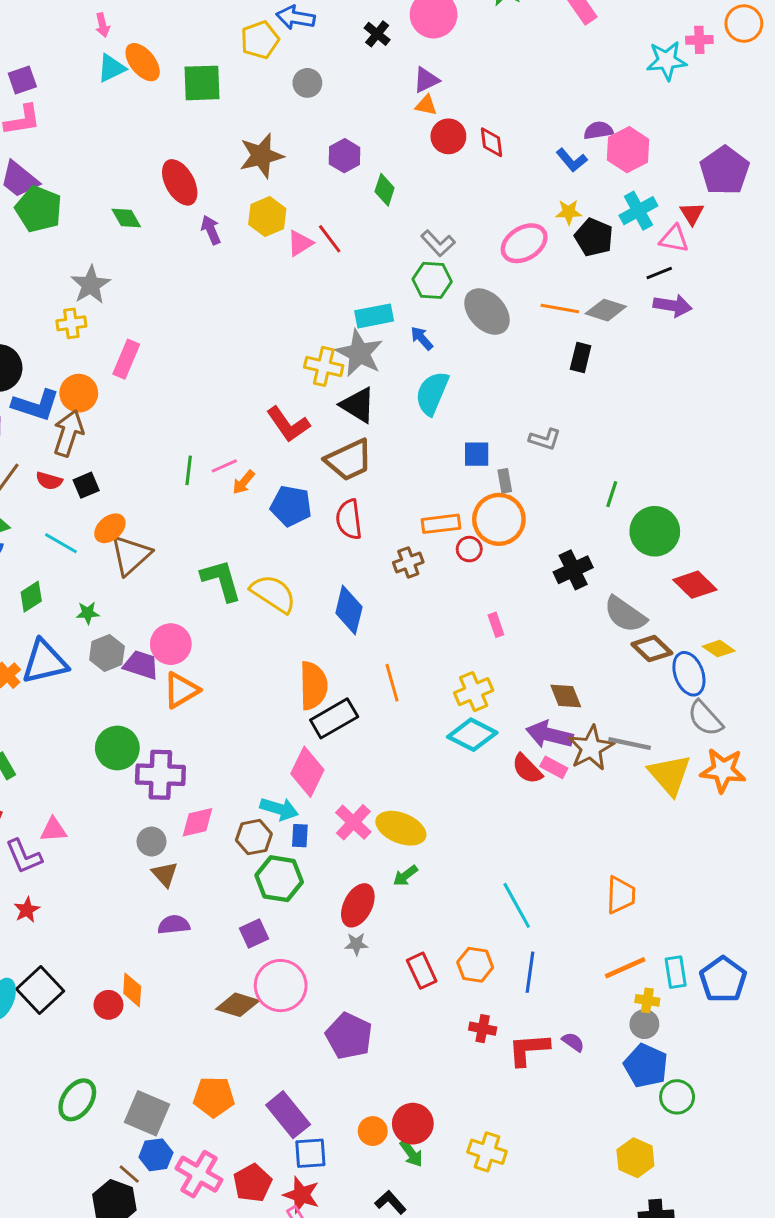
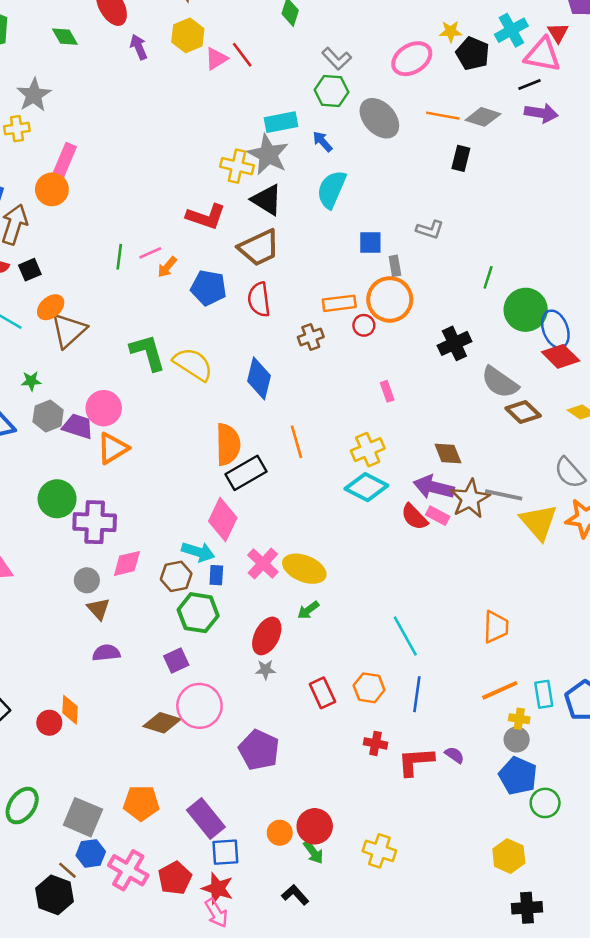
pink triangle: (674, 239) -> (542, 55), size x1.4
orange circle: (79, 393) -> (52, 189), moved
red L-shape: (288, 424) -> (206, 217), turned -36
blue ellipse: (689, 674) -> (555, 329), moved

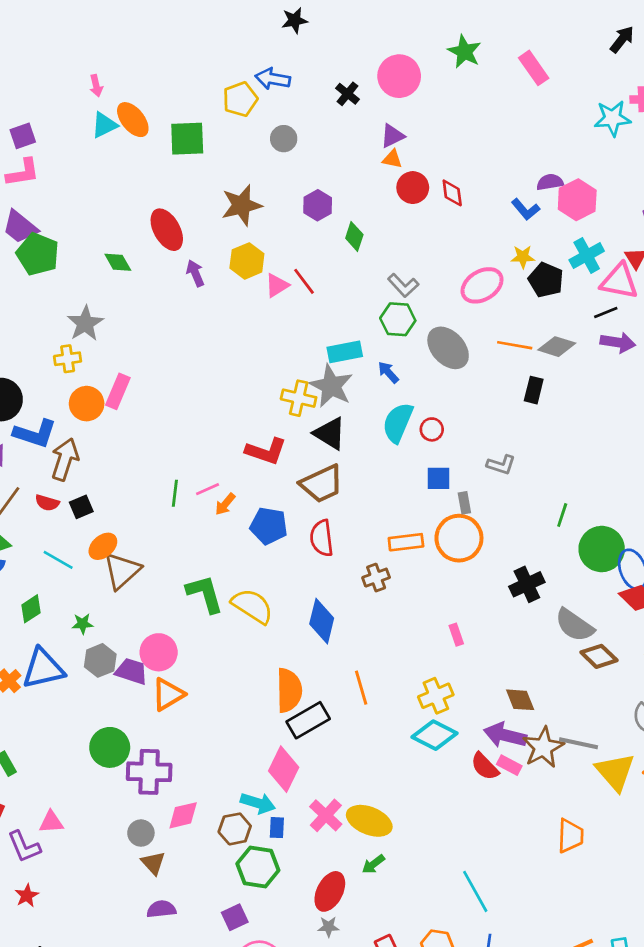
orange circle: (52, 189) -> (87, 404), moved
red circle: (364, 325) -> (432, 429), moved
orange trapezoid: (496, 627) -> (570, 836), moved

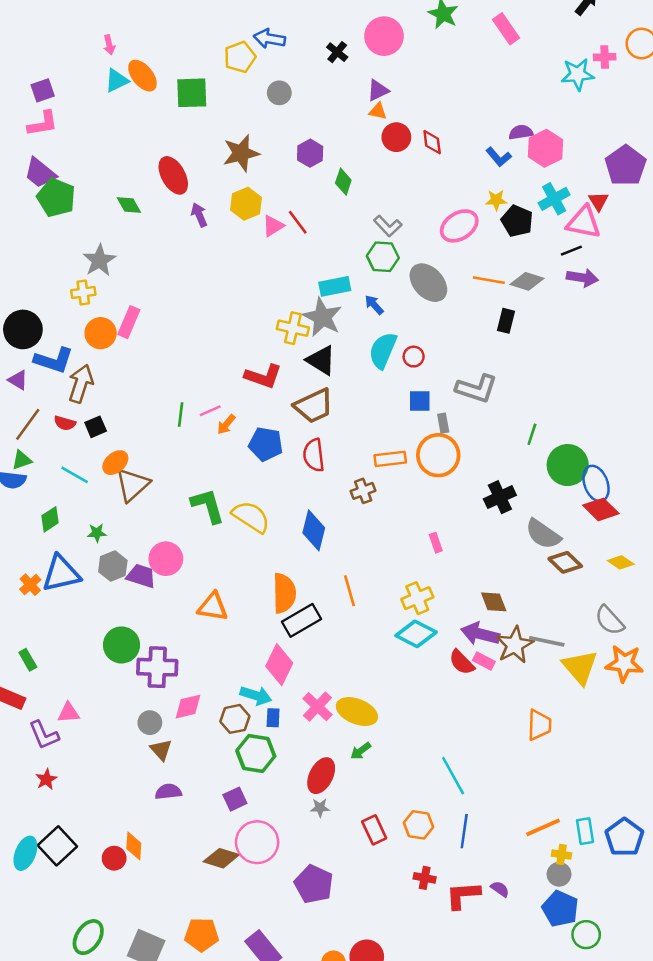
gray L-shape: (501, 465) -> (476, 389), size x1.6
orange triangle: (168, 694) -> (213, 607), moved, turned 40

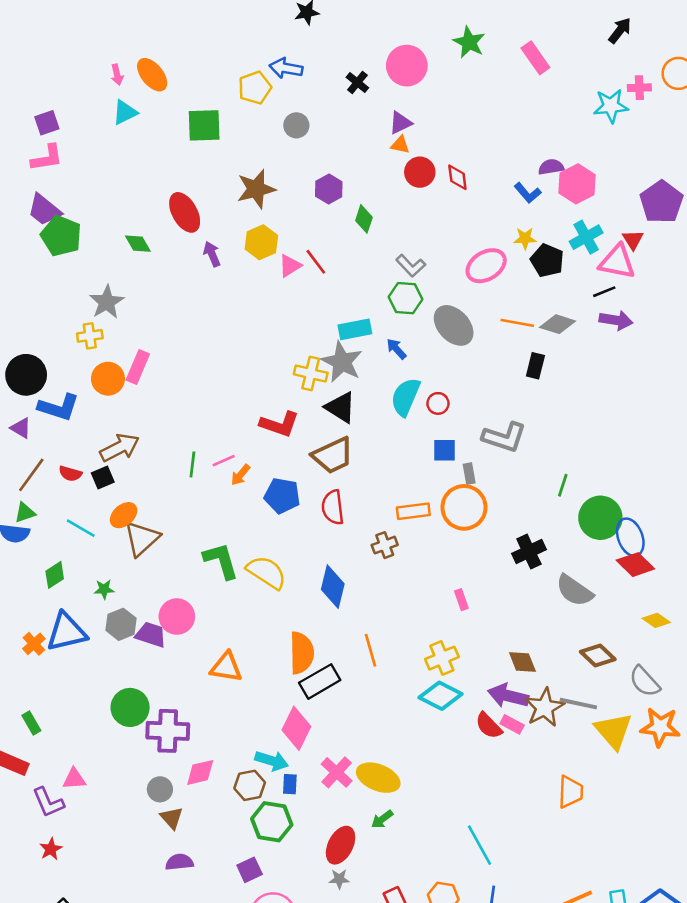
orange ellipse: (142, 76) -> (152, 75), moved
brown arrow: (81, 384) -> (120, 448), moved, turned 45
brown diamond: (565, 562) -> (598, 655), moved

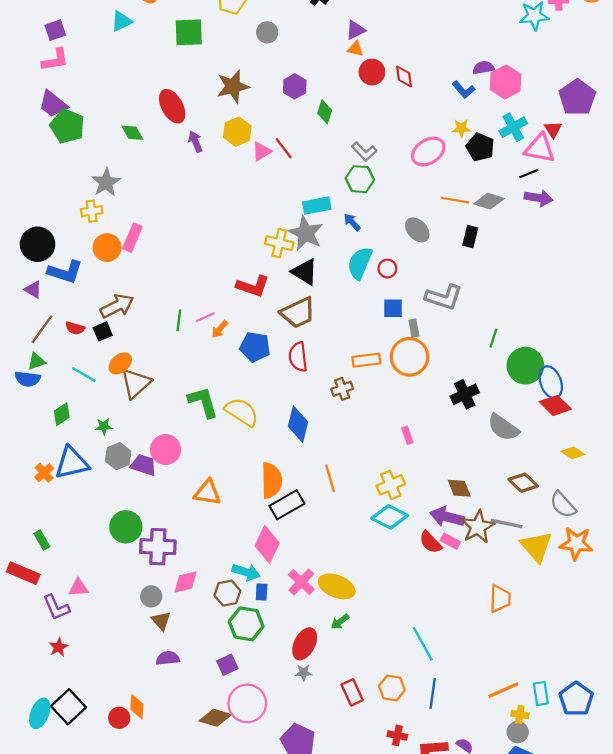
gray ellipse: (454, 325) -> (417, 230), moved, size x0.7

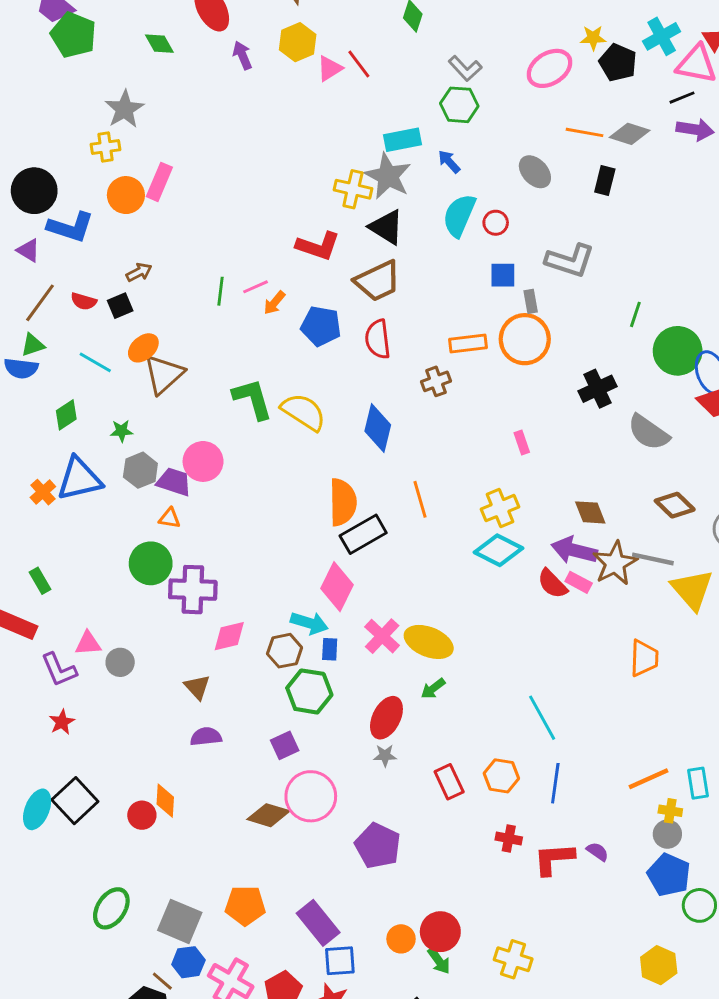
brown arrow: (117, 306) -> (139, 272), size x0.6
orange triangle: (208, 493) -> (170, 518), moved, size x0.6
gray circle: (151, 596) -> (120, 662), moved

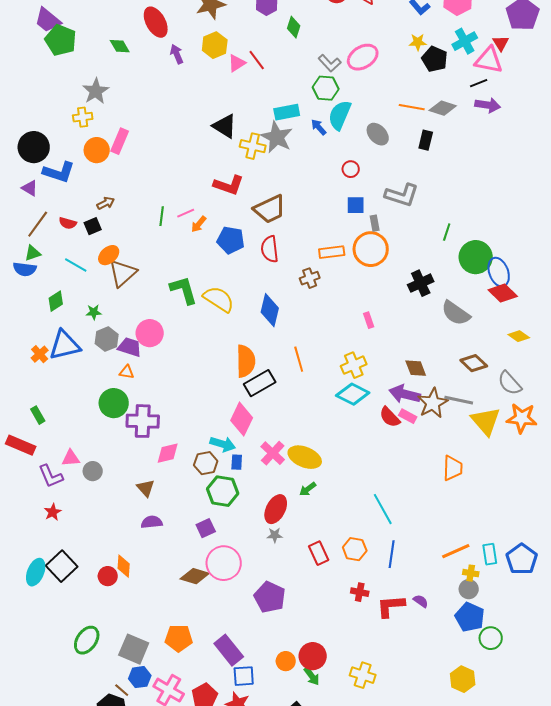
pink ellipse: (549, 68) -> (363, 57), moved
cyan semicircle: (459, 215) -> (340, 115), moved
black triangle: (386, 227) -> (225, 126), moved

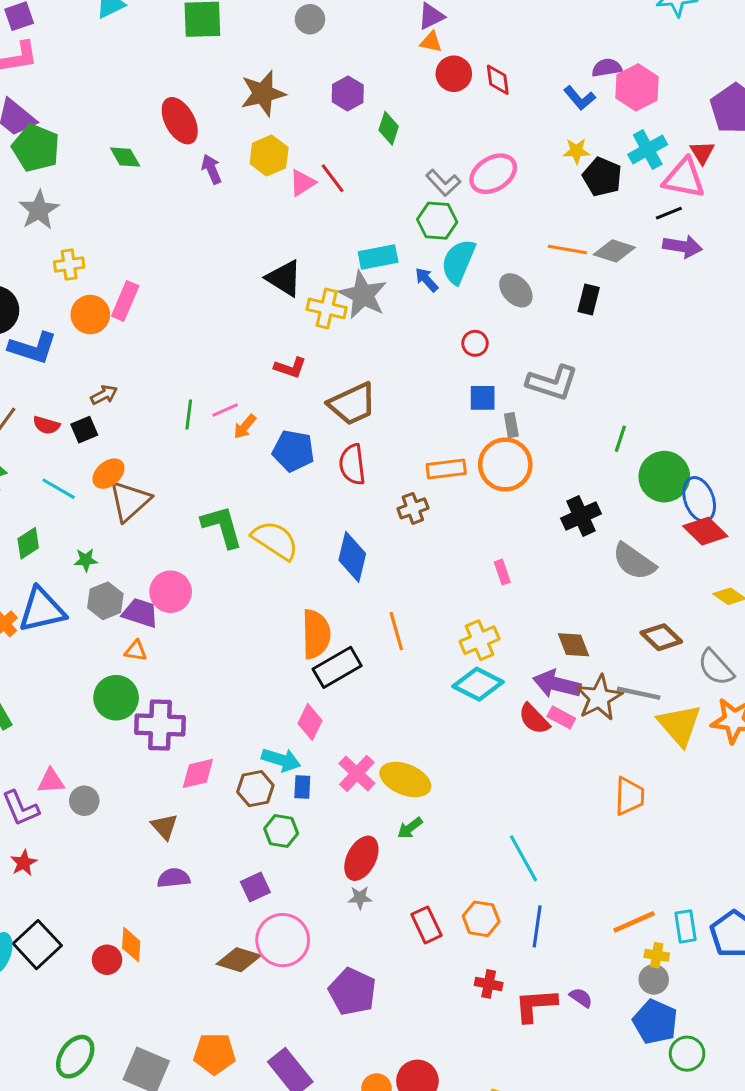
gray star: (96, 91) -> (39, 210), moved
red L-shape: (229, 185) -> (290, 368), size x0.7
pink diamond: (242, 419) -> (310, 722), size x0.7
green hexagon: (223, 491) -> (281, 831), size x0.7

